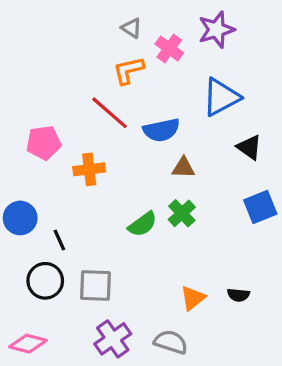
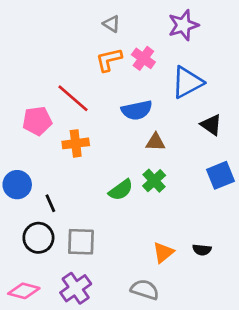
pink cross: (169, 48) -> (143, 58), moved
red line: (110, 113) -> (73, 98), moved
purple cross: (113, 339) -> (76, 288), moved

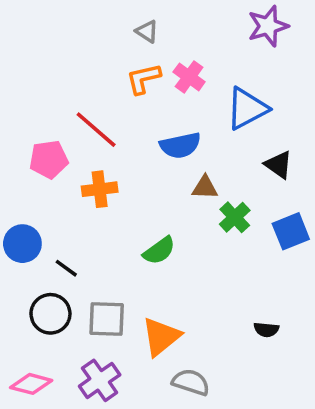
purple star: (183, 25) -> (268, 26), moved
green cross: (154, 181) -> (235, 217), moved
black line: (50, 203) -> (66, 268), turned -30
orange triangle: (163, 252) -> (161, 337), moved, size x1.4

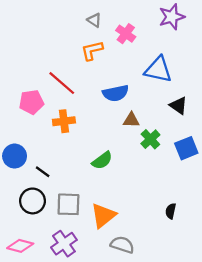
pink cross: (189, 77) -> (126, 34), moved
blue triangle: (247, 109) -> (158, 70), turned 40
black semicircle: (266, 330) -> (171, 211), turned 96

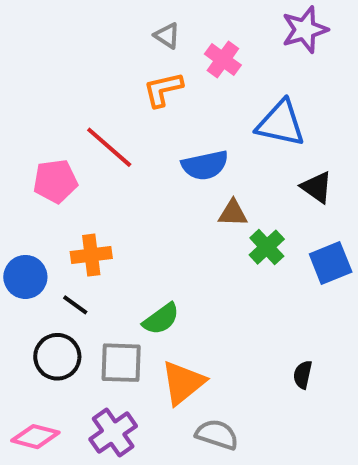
orange cross: (64, 121) -> (91, 255), moved
green semicircle: (102, 161) -> (161, 319), moved

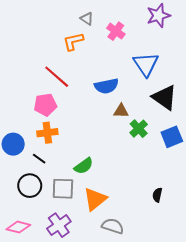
orange L-shape: (163, 89) -> (73, 41), moved
blue triangle: (281, 123) -> (146, 64), turned 44
pink pentagon: (55, 181) -> (45, 105), moved
black triangle: (317, 187) -> (165, 97), size x1.5

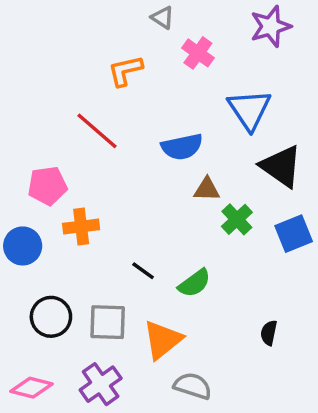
gray triangle: (87, 19) -> (163, 18), moved
pink pentagon: (45, 105) -> (47, 186), moved
black line: (39, 159) -> (143, 271), moved
green semicircle: (84, 166) -> (194, 283), moved

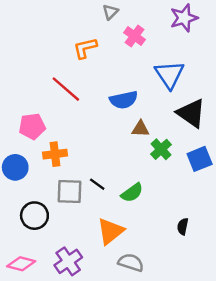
gray triangle: (163, 18) -> (110, 12), turned 42
gray square: (108, 322) -> (69, 191), moved

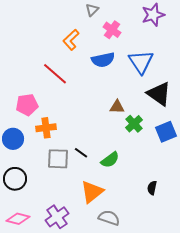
orange L-shape: (85, 48) -> (71, 40), turned -30
blue semicircle: (124, 100) -> (103, 60), moved
black circle: (34, 216) -> (15, 179), moved

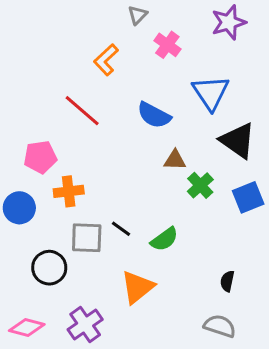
blue semicircle: (103, 60) -> (154, 115), moved, turned 40
black circle: (15, 179) -> (49, 268), moved
gray semicircle: (109, 218) -> (220, 326), moved

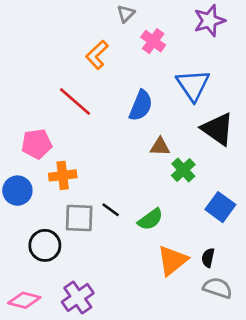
blue semicircle: (154, 115) -> (141, 106), turned -96
blue square: (248, 197) -> (220, 207), moved, turned -32
orange triangle: (137, 287) -> (172, 260), moved
gray semicircle: (220, 326) -> (218, 288), moved

